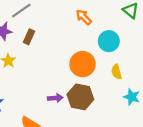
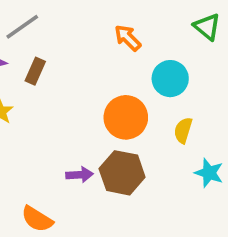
yellow semicircle: (116, 72) -> (183, 130), turned 32

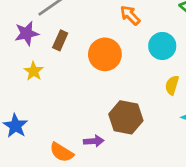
orange circle: (126, 117) -> (105, 54), moved
purple arrow: (80, 175) -> (94, 141), moved

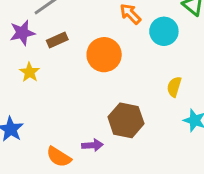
brown rectangle: (60, 40) -> (57, 40), turned 42
cyan circle: (162, 46) -> (164, 31), moved

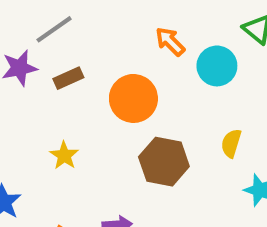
yellow star: (30, 72) -> (64, 156), moved
brown hexagon: (126, 120) -> (164, 162), moved

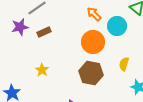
orange circle: (133, 98) -> (93, 42), moved

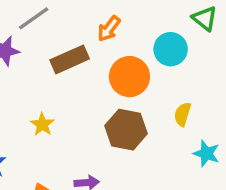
orange arrow: (94, 14) -> (109, 29), moved, turned -98
brown rectangle: (44, 32) -> (70, 59), moved, size x1.5

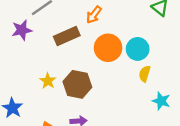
cyan circle: (171, 49) -> (138, 49), moved
brown hexagon: (126, 130) -> (77, 84), moved

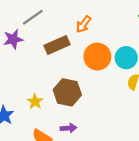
yellow star: (48, 81) -> (35, 102), moved

